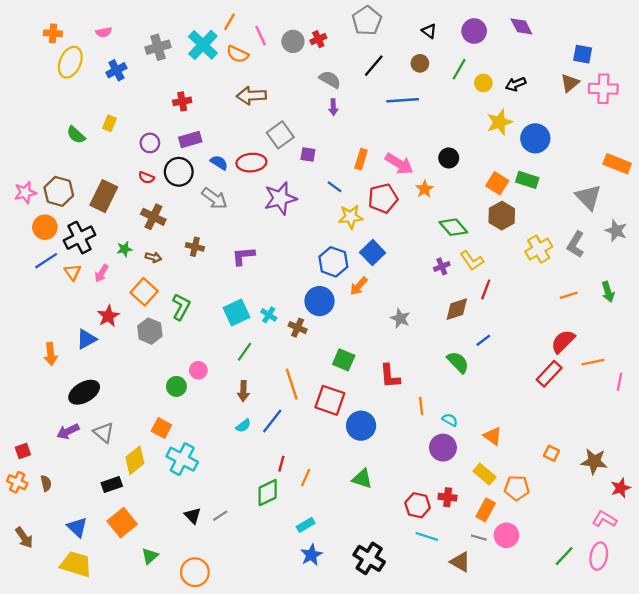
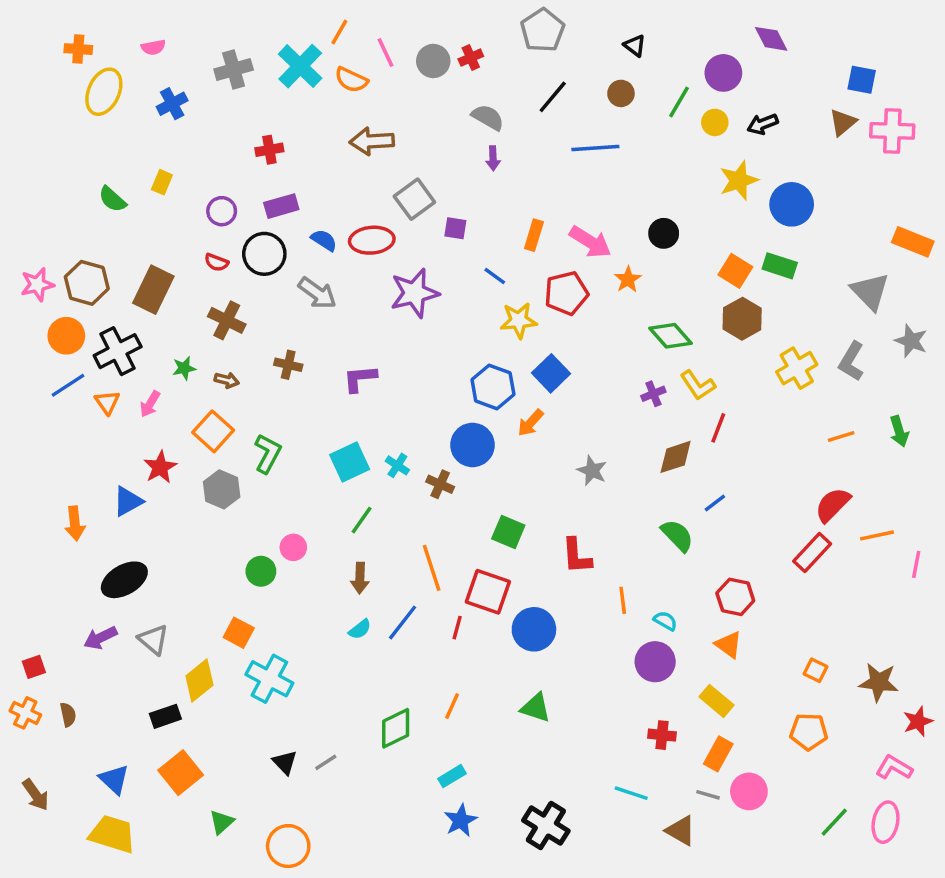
purple circle: (474, 31) -> (723, 73), moved
red line: (281, 464) -> (457, 628), moved
orange pentagon: (517, 488) -> (809, 732), moved
red hexagon: (418, 505) -> (735, 597), moved

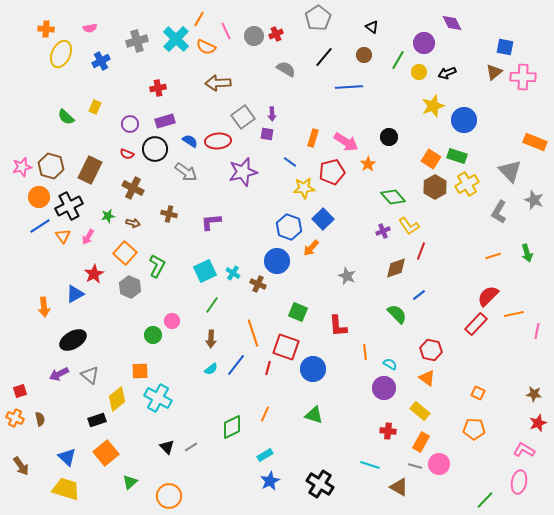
purple arrow: (493, 158) -> (272, 114), moved
yellow cross: (797, 368) -> (467, 184), moved
orange square: (239, 633) -> (140, 371), turned -30
brown star: (879, 682) -> (534, 394), moved, size x0.7
green line: (834, 822) -> (485, 500), moved

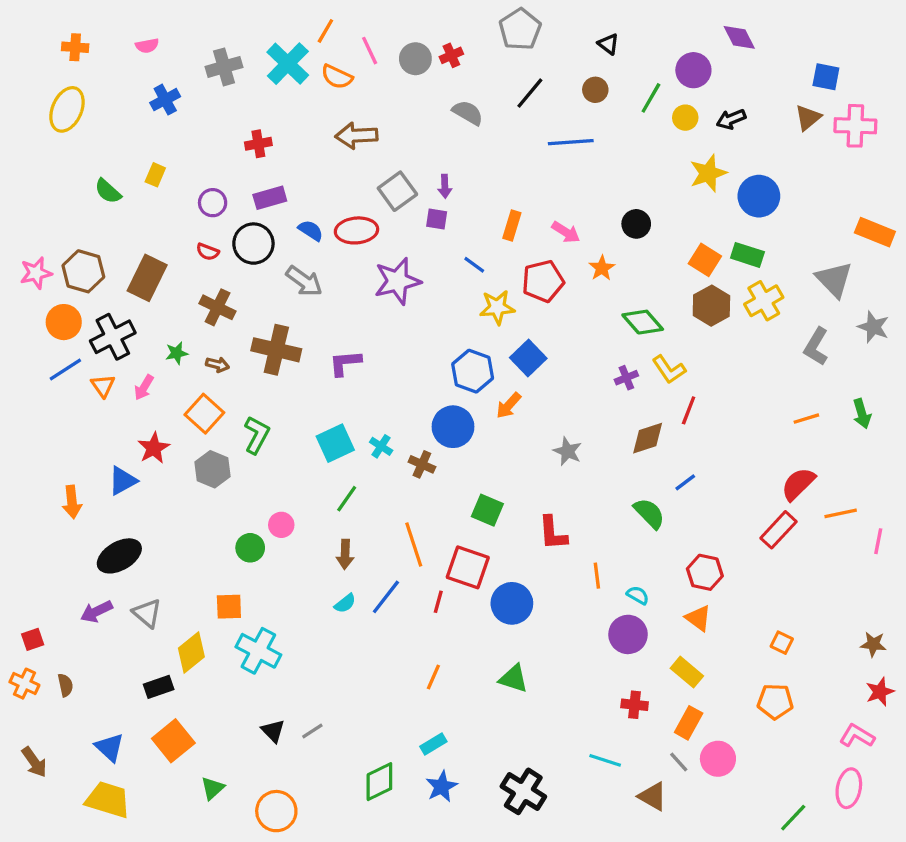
yellow ellipse: (61, 54) -> (67, 109), moved
pink arrow: (346, 142) -> (566, 232), size x0.7
brown cross: (169, 214) -> (276, 350), size x1.8
green diamond: (232, 427) -> (379, 782), moved
gray line: (415, 466) -> (679, 762), turned 32

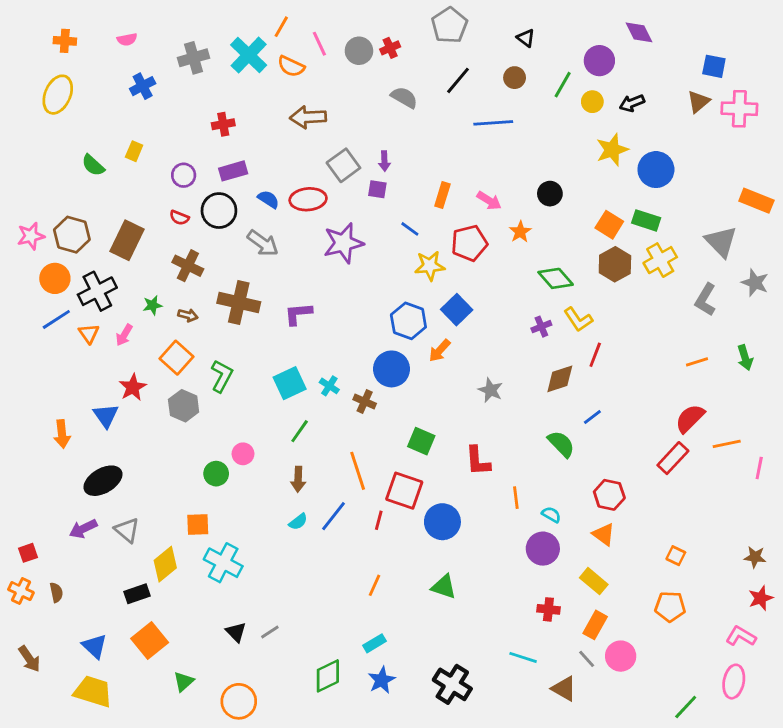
blue triangle: (123, 481) -> (106, 416), turned -36

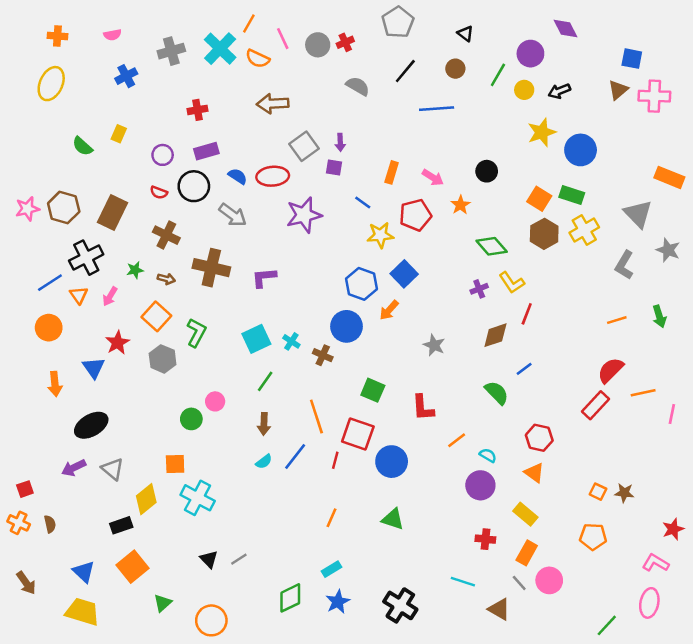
orange circle: (55, 278) -> (49, 328), moved
orange line: (516, 498) -> (457, 440), turned 60
brown star: (755, 557) -> (624, 493), moved

